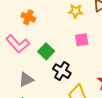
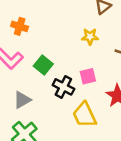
yellow star: (76, 11) -> (90, 37), moved
pink square: (82, 40) -> (88, 76), moved

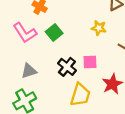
green square: (43, 65) -> (54, 33), moved
yellow trapezoid: (84, 115) -> (80, 95), turned -150

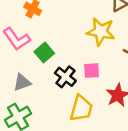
yellow star: (99, 28) -> (101, 32), size x1.6
green square: (54, 33) -> (44, 52), moved

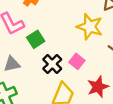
pink square: (92, 71) -> (77, 61), turned 35

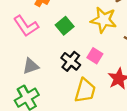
green square: (36, 39) -> (65, 26), moved

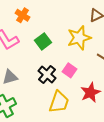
yellow star: (104, 20) -> (79, 38), turned -30

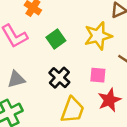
pink square: (69, 70) -> (98, 75), moved, turned -32

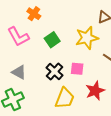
pink square: (98, 75) -> (77, 69), moved
gray triangle: (16, 79) -> (19, 72), turned 42

